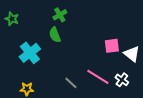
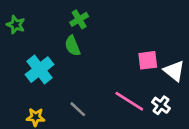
gray line: (71, 83) -> (78, 109), moved

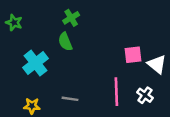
pink line: (129, 101) -> (116, 92), turned 56
gray line: (78, 109) -> (70, 99), turned -35

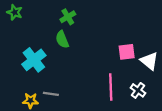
green star: (14, 23) -> (15, 12), moved
gray line: (70, 99) -> (51, 94), moved

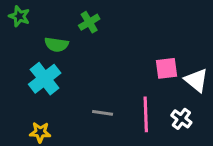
green semicircle: (62, 39) -> (56, 45), moved, turned -60
gray line: (51, 94) -> (103, 113), moved

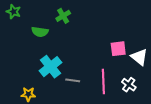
cyan cross: (45, 79) -> (50, 67), moved

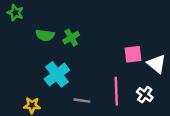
green cross: (63, 16) -> (71, 38), moved
gray line: (73, 80) -> (82, 101), moved

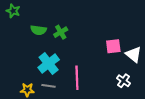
pink line: (116, 91) -> (77, 78), moved
gray line: (82, 101) -> (49, 86), moved

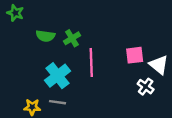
pink line: (77, 78) -> (91, 62), moved
white cross: (123, 81) -> (146, 87), moved

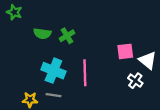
pink line: (91, 62) -> (85, 73), moved
cyan cross: (57, 76) -> (53, 71), turned -30

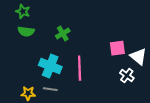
green star: (14, 12) -> (23, 11), moved
green semicircle: (42, 34) -> (26, 31), moved

